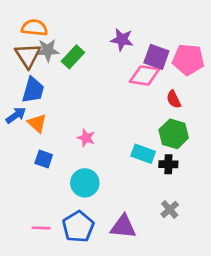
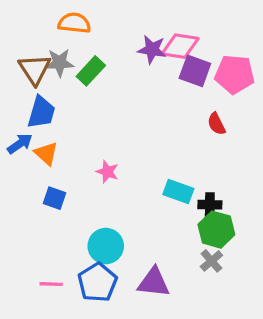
orange semicircle: (34, 28) -> (74, 23), moved
pink diamond: (144, 75) -> (180, 46), moved
green hexagon: (174, 134) -> (216, 230), moved
cyan circle: (85, 183) -> (106, 246), moved

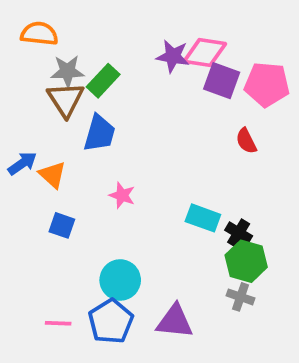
orange semicircle: (74, 23) -> (39, 34), moved
brown triangle: (35, 69) -> (66, 99), moved
blue trapezoid: (41, 112) -> (99, 133), moved
black cross: (210, 205) -> (239, 233), turned 30
gray cross: (211, 261) -> (241, 297), turned -30

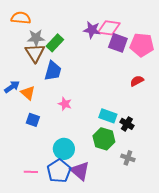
red semicircle: (246, 141) -> (137, 81), moved, turned 88
green hexagon: (246, 261) -> (104, 139), moved
purple triangle: (175, 321) -> (80, 171), moved, turned 35

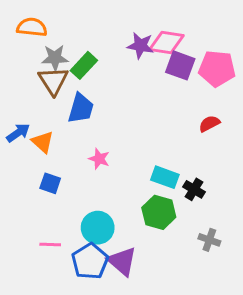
gray cross: (128, 158) -> (209, 240), moved
pink line: (31, 172) -> (50, 244), moved

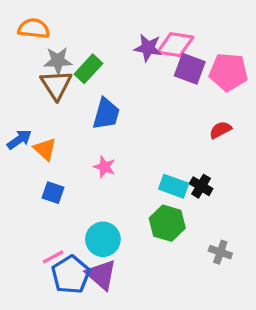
blue trapezoid: (81, 108) -> (106, 114), moved
black cross: (194, 189) -> (201, 186), moved
pink line: (50, 244) -> (53, 257), turned -30
blue pentagon: (90, 261) -> (71, 275), moved
purple triangle: (122, 261) -> (101, 275), moved

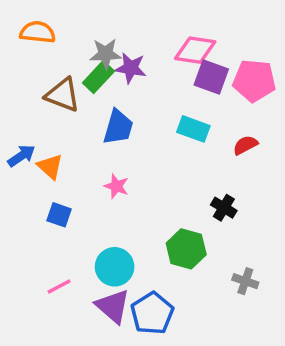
purple star: (148, 48) -> (131, 68), moved
gray star: (58, 61) -> (106, 54), moved
brown triangle: (56, 85) -> (63, 95), turned -36
cyan rectangle: (174, 186) -> (193, 129), moved
blue pentagon: (71, 275) -> (152, 313), moved

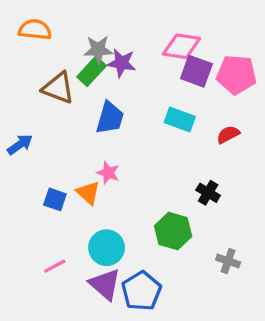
orange triangle: (50, 167) -> (88, 193), moved

